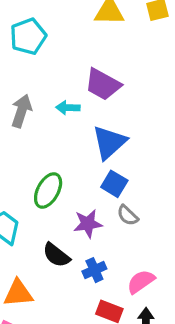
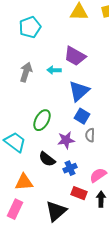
gray semicircle: (128, 215) -> (90, 135), turned 48

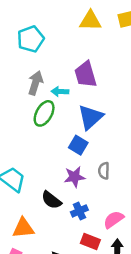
purple trapezoid: (75, 56) -> (86, 74), turned 45
gray arrow: (26, 72) -> (36, 83), moved
blue square: (82, 116) -> (78, 145), moved
green ellipse: (42, 120) -> (44, 113), moved

